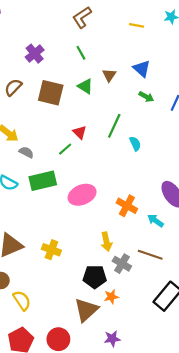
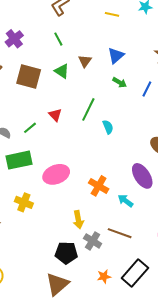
blue triangle: (142, 69) -> (116, 56), turned 36
green line: (65, 149) -> (30, 128), moved
yellow cross: (51, 250) -> (24, 202), moved
orange star: (111, 297) -> (104, 276), moved

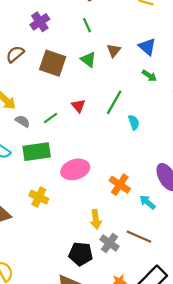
blue triangle: (116, 56) -> (147, 47), turned -42

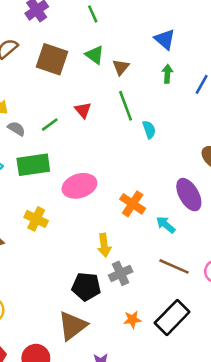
brown triangle: (114, 50) -> (121, 67), moved
green arrow: (149, 76) -> (167, 74), turned -120
green line: (114, 102) -> (126, 106), turned -50
brown line: (139, 237) -> (174, 266), moved
gray cross: (109, 243) -> (121, 273), turned 30

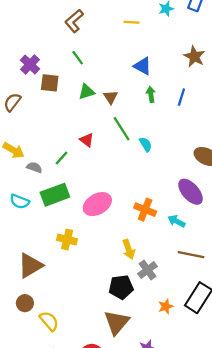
green triangle: (95, 55) -> (87, 92), turned -42
brown square: (52, 59) -> (50, 83), moved, size x0.7

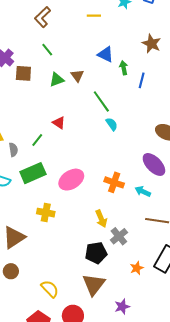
green arrow: (151, 94) -> (124, 68), moved
brown triangle: (111, 97) -> (77, 76), moved
green line: (122, 129) -> (101, 101), moved
gray semicircle: (34, 167) -> (13, 150), turned 64
yellow semicircle: (49, 321) -> (50, 289), moved

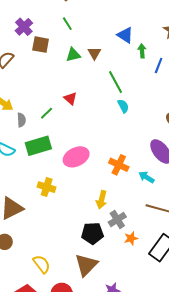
yellow arrow: (101, 219) -> (102, 200), turned 30
orange star: (137, 268) -> (131, 238), moved

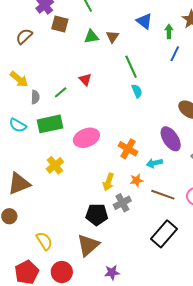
green arrow: (142, 51) -> (169, 31), moved
cyan arrow: (146, 177) -> (154, 163), turned -49
yellow cross: (47, 187) -> (55, 165), turned 30
orange star: (131, 238) -> (137, 180), moved

